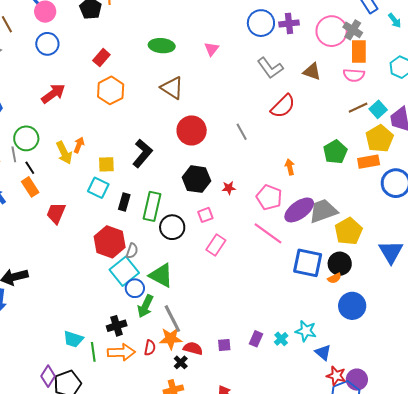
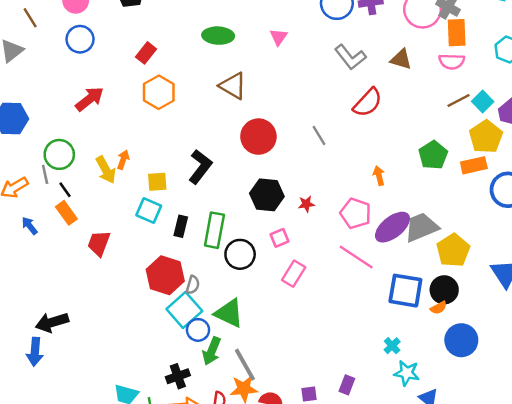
cyan cross: (281, 339) -> (392, 346), moved

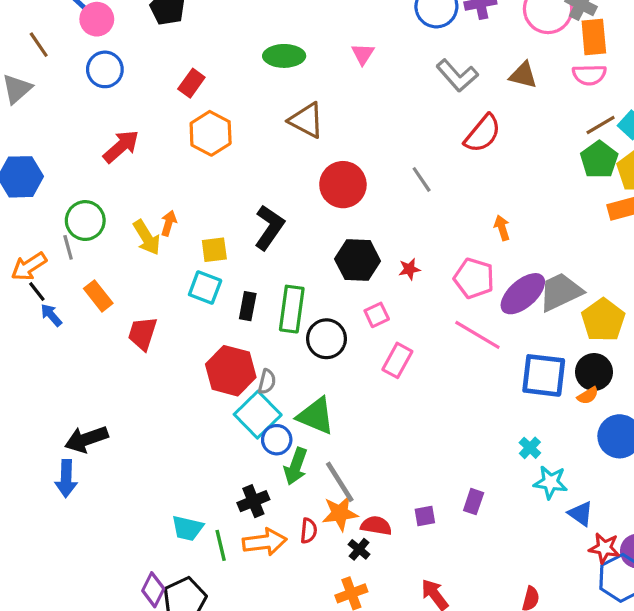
green pentagon: (433, 155) -> (599, 160), moved
black line: (65, 190) -> (37, 292), moved

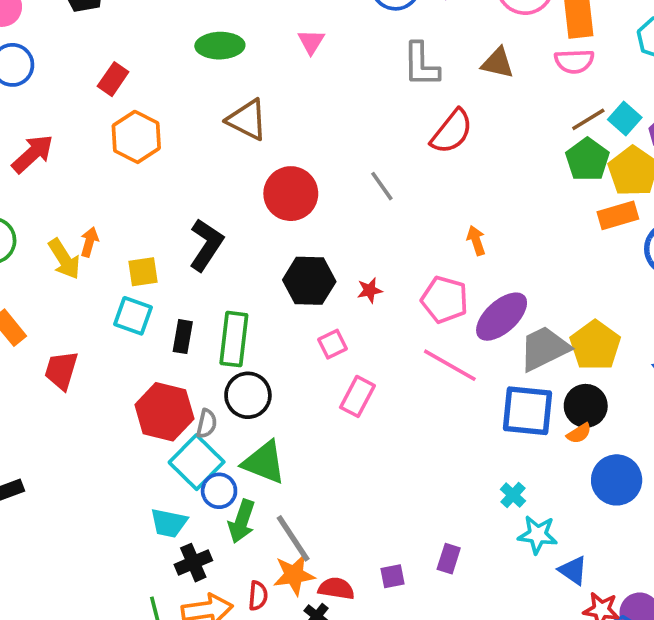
gray L-shape: (457, 75) -> (421, 65), turned 42
gray trapezoid: (561, 292) -> (544, 348), moved
black circle: (326, 339) -> (248, 395), moved
cyan trapezoid: (187, 528) -> (169, 523), moved

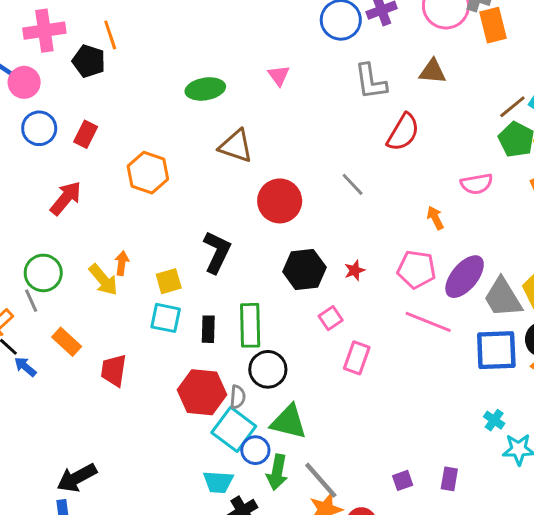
pink semicircle: (574, 61) -> (477, 184), moved
red rectangle: (113, 79) -> (86, 134), moved
gray trapezoid: (544, 348) -> (503, 298), turned -87
purple square: (393, 576) -> (403, 480), moved

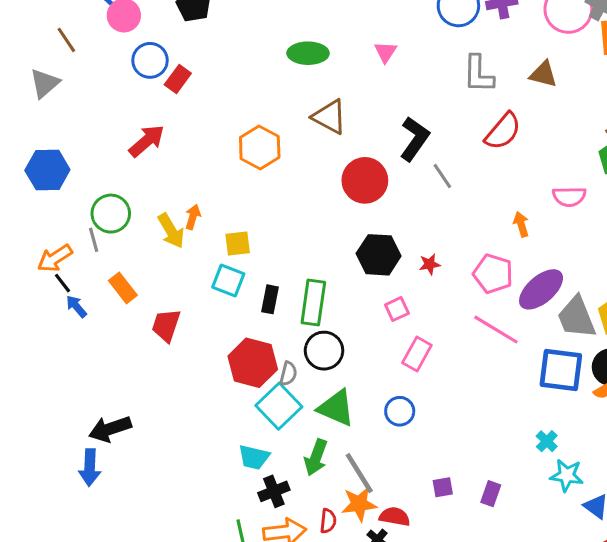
blue circle: (39, 128) -> (150, 60), moved
orange hexagon: (148, 173) -> (260, 147), moved
black L-shape: (217, 252) -> (415, 139), moved
blue circle: (255, 450) -> (400, 411), moved

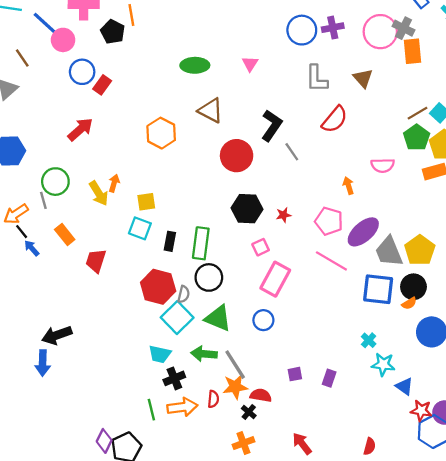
brown triangle: (543, 74) -> (363, 78), turned 35
pink rectangle: (417, 354) -> (275, 279), size x1.4
green arrow: (316, 457) -> (204, 354), turned 75

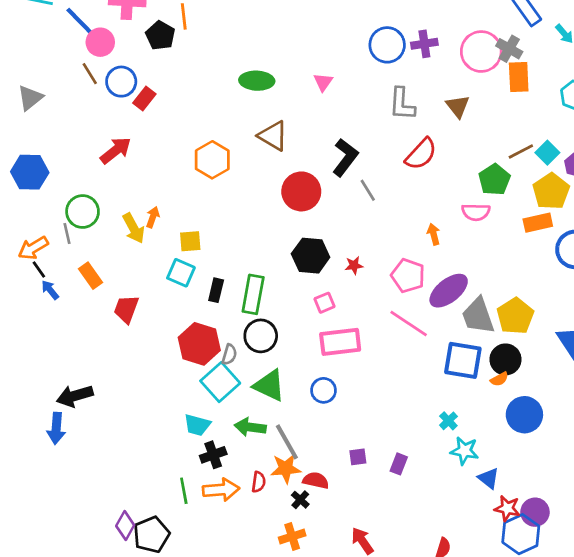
brown line: (22, 58) -> (90, 74), moved
green pentagon: (417, 137) -> (494, 180), moved
pink rectangle: (275, 279) -> (340, 342), turned 52

